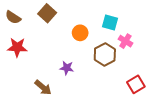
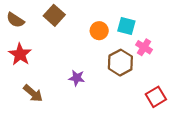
orange circle: (80, 33) -> (99, 31), moved
red star: (17, 47) -> (20, 54), turned 30
brown arrow: (43, 87) -> (33, 93), moved

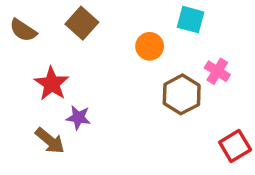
cyan square: (126, 26) -> (191, 20), moved
red star: (20, 54) -> (52, 84), moved
purple star: (77, 78) -> (78, 118), moved

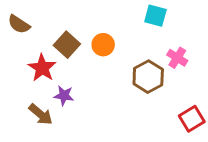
brown square: (82, 23) -> (67, 45), moved
orange circle: (150, 46) -> (103, 45), moved

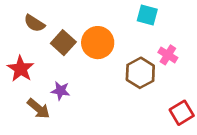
brown semicircle: (19, 24) -> (34, 23), moved
orange circle: (103, 45) -> (98, 43), size x1.5
red star: (42, 68) -> (21, 69), moved

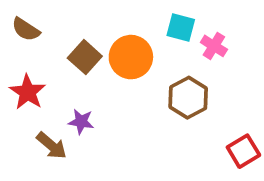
cyan square: (147, 15) -> (181, 28), moved
brown semicircle: (34, 23) -> (26, 29), moved
pink cross: (168, 55) -> (214, 46), moved

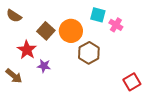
red star: (28, 92) -> (27, 50), moved
brown hexagon: (188, 98) -> (89, 53), moved
brown arrow: (52, 146) -> (14, 76), moved

